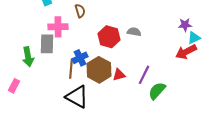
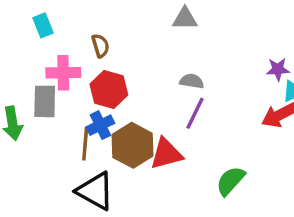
red hexagon: (109, 37) -> (109, 90), moved
red triangle: (119, 75) -> (166, 154), size x1.5
purple line: (144, 75) -> (195, 113), moved

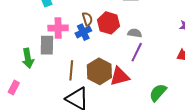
brown semicircle: (100, 46) -> (87, 19), moved
red hexagon: (109, 90) -> (108, 23), moved
blue cross: (100, 125) -> (83, 32), moved

